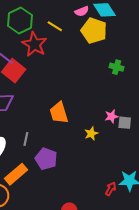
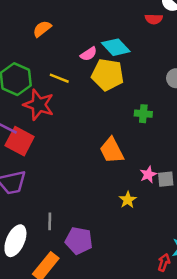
orange trapezoid: (59, 113) -> (112, 150), moved

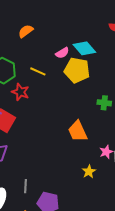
red star: (39, 105) -> (20, 92), size x0.7

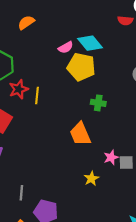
yellow line: (38, 71) -> (37, 96), moved, turned 70
red star: (20, 92) -> (19, 89), turned 30
green cross: (104, 103) -> (98, 103), moved

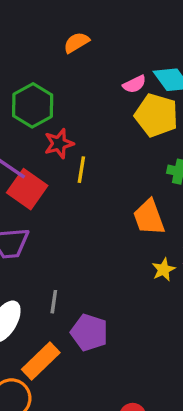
yellow line: (37, 96) -> (81, 170), moved
yellow star: (91, 178) -> (164, 269), moved

